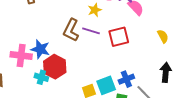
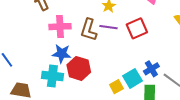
pink cross: (21, 56) -> (60, 27), moved
cyan cross: (41, 77) -> (52, 76), moved, size x1.5

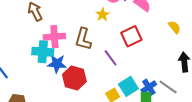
purple line: (108, 27) -> (111, 58), moved, turned 48
blue cross: (151, 69) -> (149, 87), moved
cyan cross: (52, 76) -> (43, 52), moved

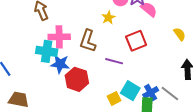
purple line: (111, 58) -> (114, 61), turned -42
cyan square: (128, 86) -> (130, 91), turned -30

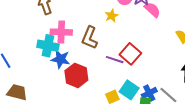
red square: (136, 41) -> (130, 54), moved, turned -30

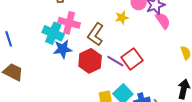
blue star: (61, 59) -> (63, 49), turned -30
red hexagon: (76, 75) -> (90, 61), moved

